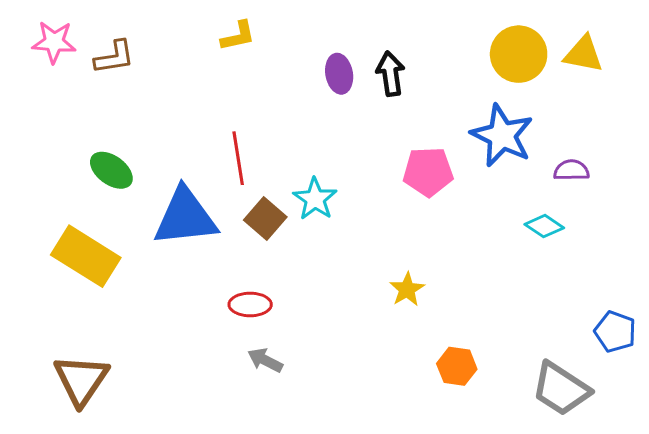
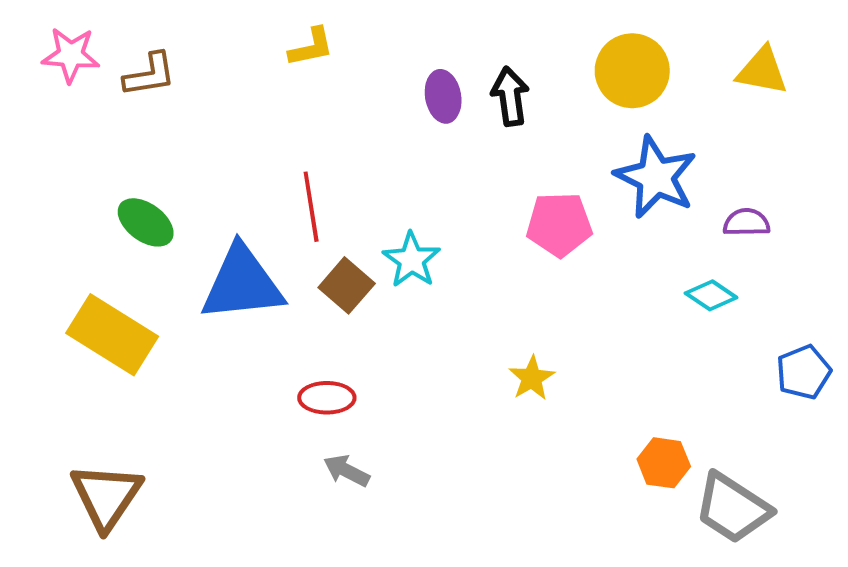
yellow circle: (519, 54) -> (632, 71), moved
blue pentagon: (615, 332) -> (804, 372), moved, turned 30
orange hexagon: (457, 366) -> (664, 463), moved

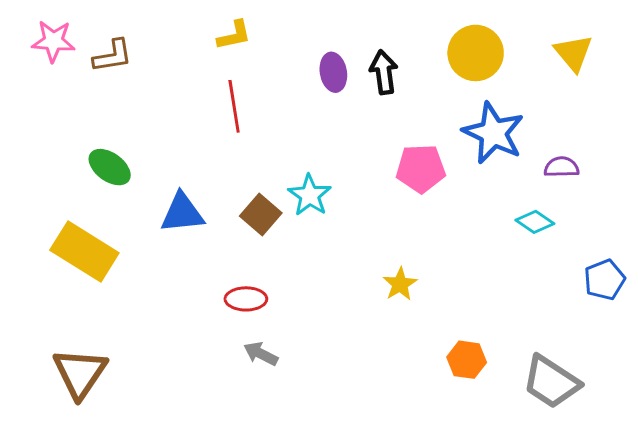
yellow triangle: (762, 71) -> (573, 53), turned 39
red line: (311, 207) -> (234, 106), moved
blue triangle: (242, 284) -> (182, 213), size x0.7
orange hexagon: (664, 463) -> (467, 360), moved

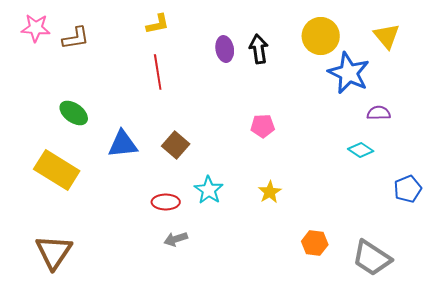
blue star: (493, 133) -> (349, 73), moved
pink pentagon: (421, 169) -> (263, 126), moved, size x0.7
cyan star: (310, 195) -> (209, 190), moved
gray arrow: (261, 354) -> (176, 239), turned -45

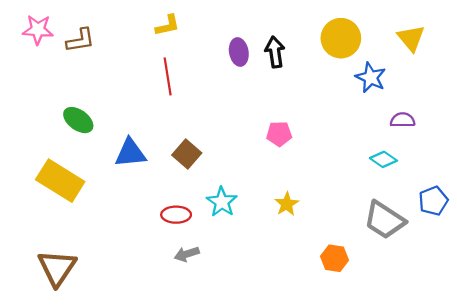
blue star: (349, 73) -> (371, 78), size x0.7
gray trapezoid: (372, 258) -> (384, 220), moved

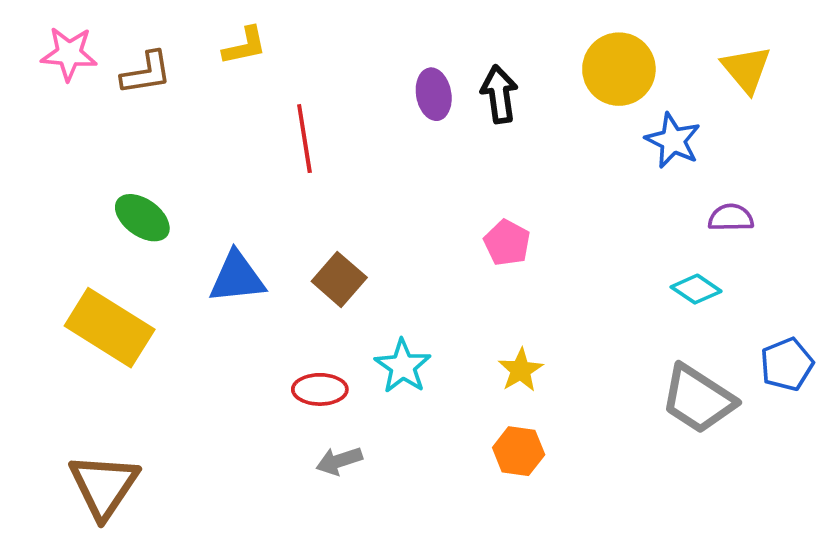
yellow L-shape: (168, 25) -> (245, 46), moved
pink pentagon: (279, 134) -> (507, 243), turned 30
orange hexagon: (334, 258) -> (519, 451), moved

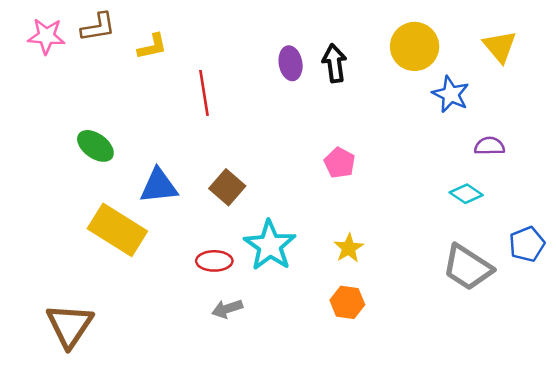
yellow L-shape: (245, 46) -> (152, 46), moved
brown L-shape: (146, 73) -> (98, 27), moved
yellow rectangle: (110, 328) -> (117, 230), moved
cyan star: (403, 366) -> (270, 245), size x1.4

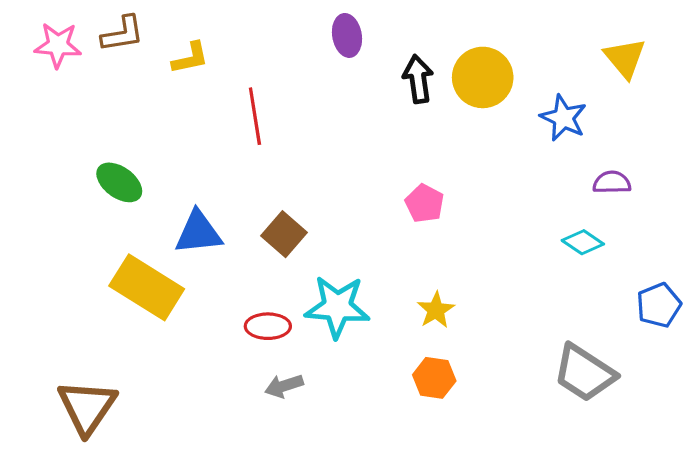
yellow circle: (415, 46) -> (483, 77), moved
purple ellipse: (291, 63) -> (347, 35), moved
cyan star: (270, 245) -> (337, 307), turned -30
gray trapezoid: (468, 267) -> (584, 373), moved

